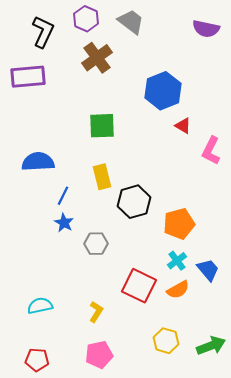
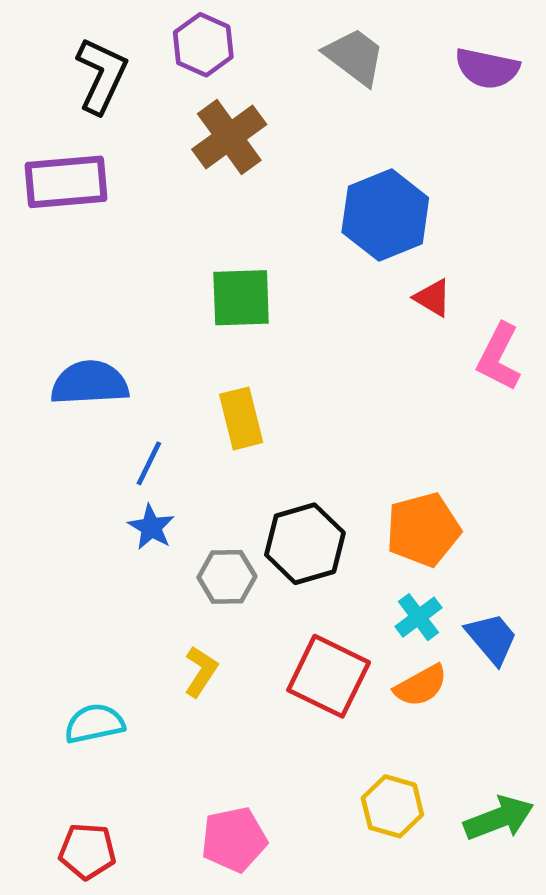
gray trapezoid: (131, 22) -> (355, 57), moved
black hexagon: (134, 202) -> (305, 544), moved
yellow L-shape: (96, 312) -> (201, 671), moved

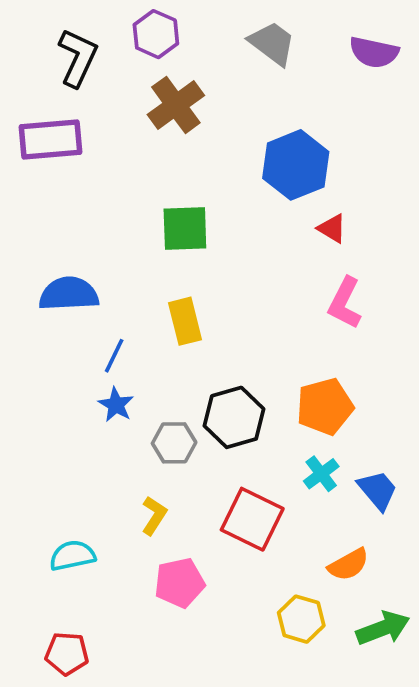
pink L-shape: (499, 357) -> (345, 303), moved
orange semicircle: (421, 686) -> (348, 565), moved
pink pentagon: (234, 839) -> (180, 583), moved

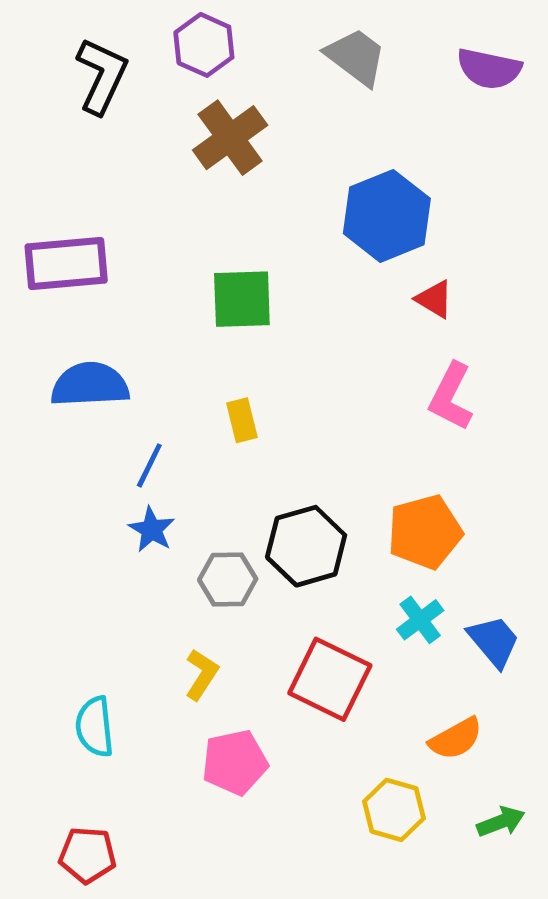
purple rectangle: (51, 139) -> (66, 263), moved
yellow rectangle: (185, 321) -> (242, 420), size x0.7
cyan semicircle: (72, 556) -> (95, 727), turned -84
green arrow: (383, 628) -> (501, 822), size x0.7

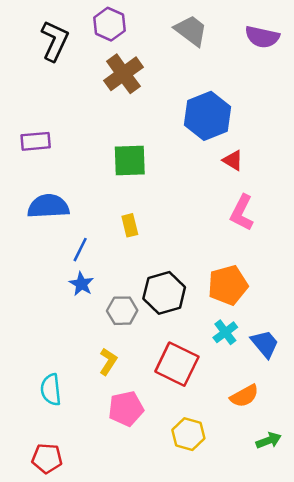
purple rectangle: (66, 263) -> (36, 141), size x0.7
yellow hexagon: (394, 810) -> (188, 434), moved

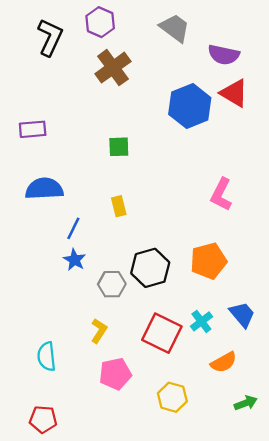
purple semicircle: (262, 37) -> (224, 55), moved
green square: (130, 160) -> (119, 147), size x0.7
red triangle: (233, 160) -> (234, 93), moved, size x1.5
cyan cross: (225, 332) -> (201, 321), moved

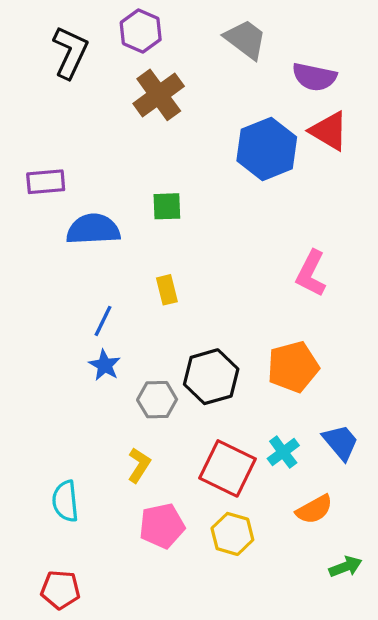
blue semicircle: (44, 189) -> (93, 229), moved
yellow hexagon: (172, 397) -> (232, 534), moved

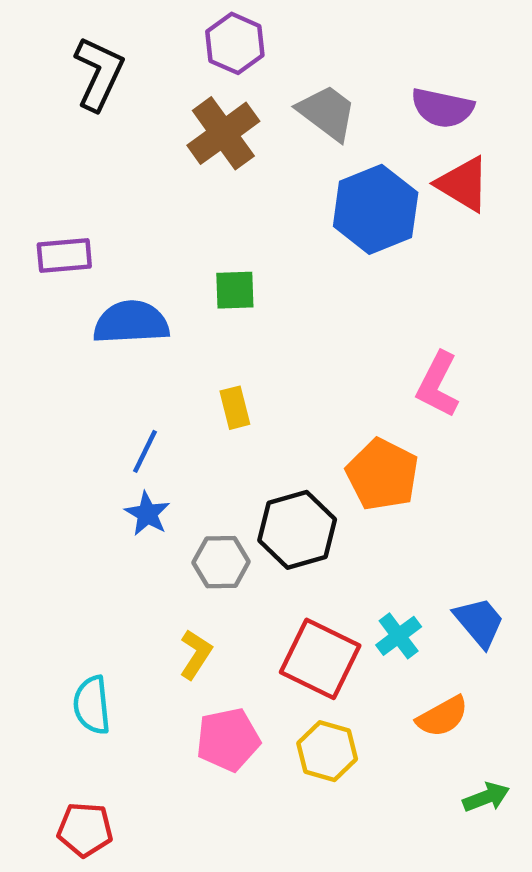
purple hexagon: (141, 31) -> (235, 43), moved
gray trapezoid: (246, 39) -> (327, 113), moved
orange pentagon: (293, 367) -> (382, 475), moved, turned -30

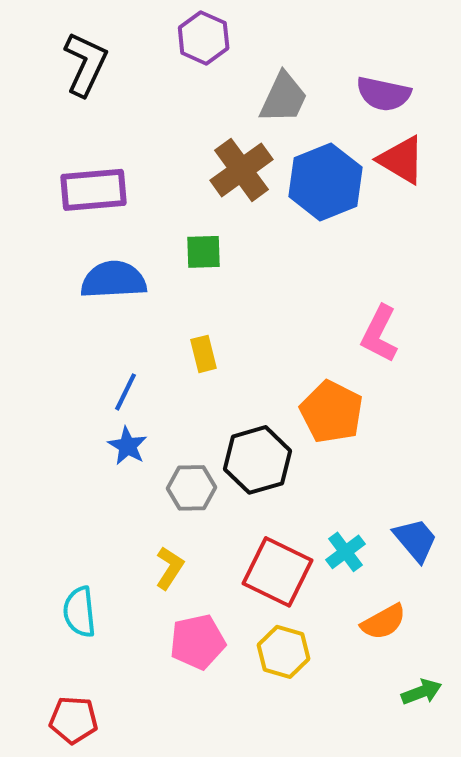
gray trapezoid: (327, 113) -> (283, 98), turned 78
brown cross: (223, 133) -> (241, 170), moved
purple rectangle: (64, 255) -> (94, 190), moved, size x1.4

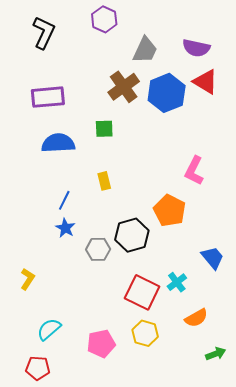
blue trapezoid: (415, 540) -> (213, 258), moved
yellow L-shape: (170, 568) -> (27, 279), moved
cyan semicircle: (80, 612) -> (49, 329), moved, turned 55
pink pentagon: (198, 642) -> (101, 344), moved

